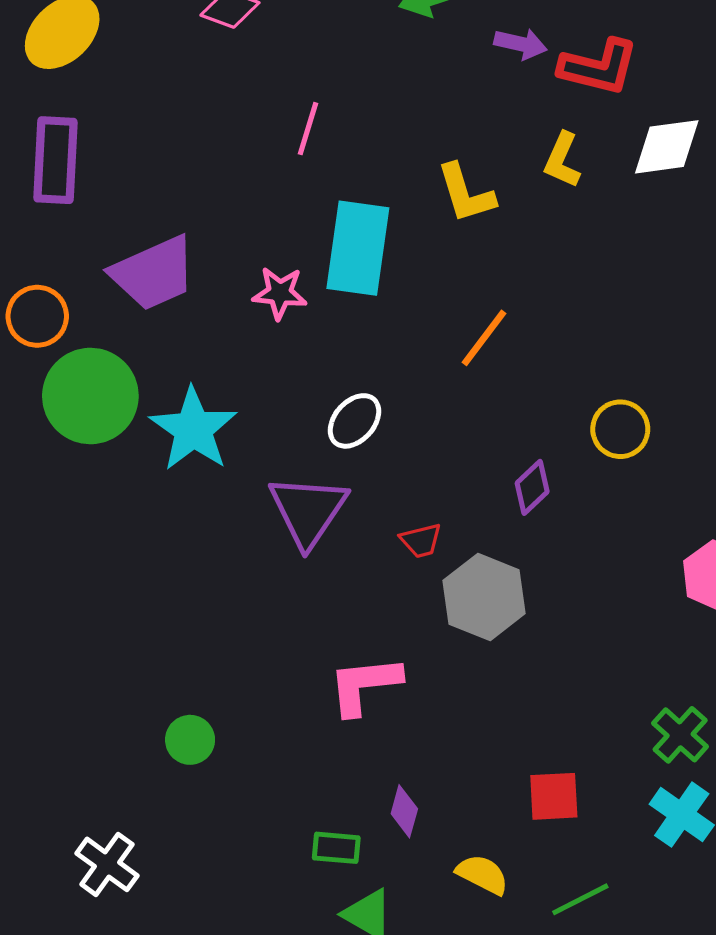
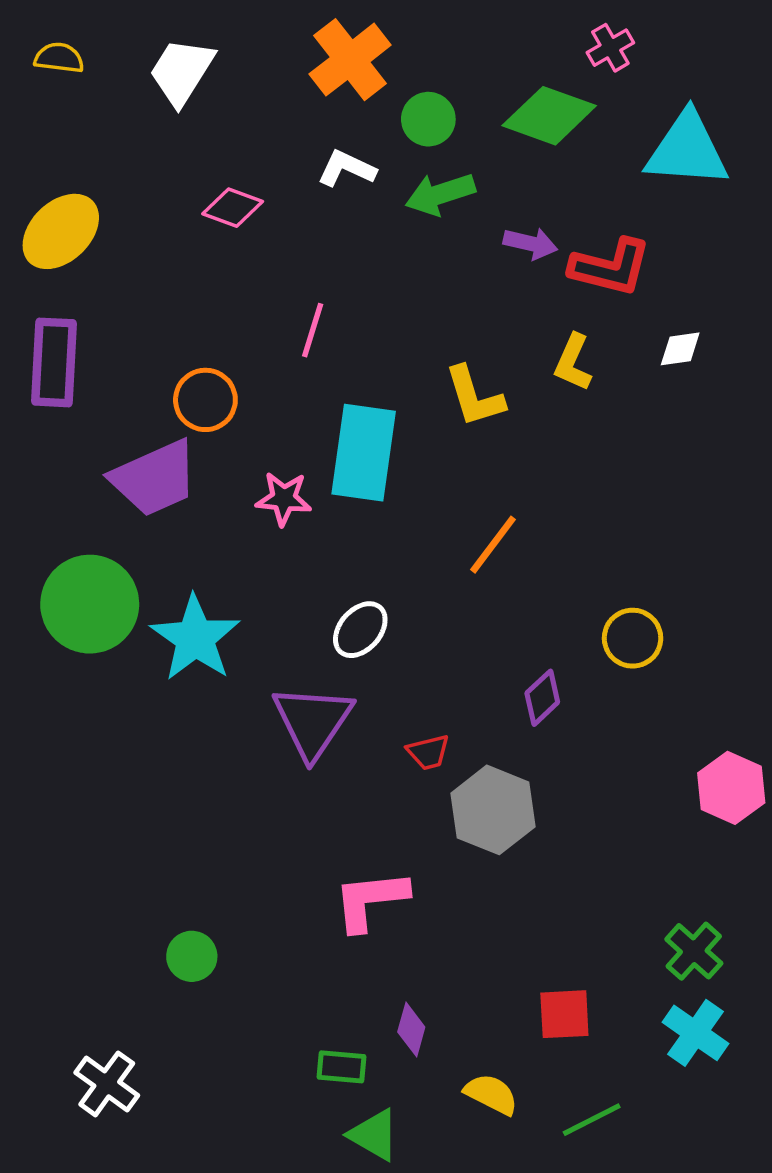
white diamond: (667, 147) -> (680, 349), size x0.6
orange circle: (37, 316) -> (205, 400), moved

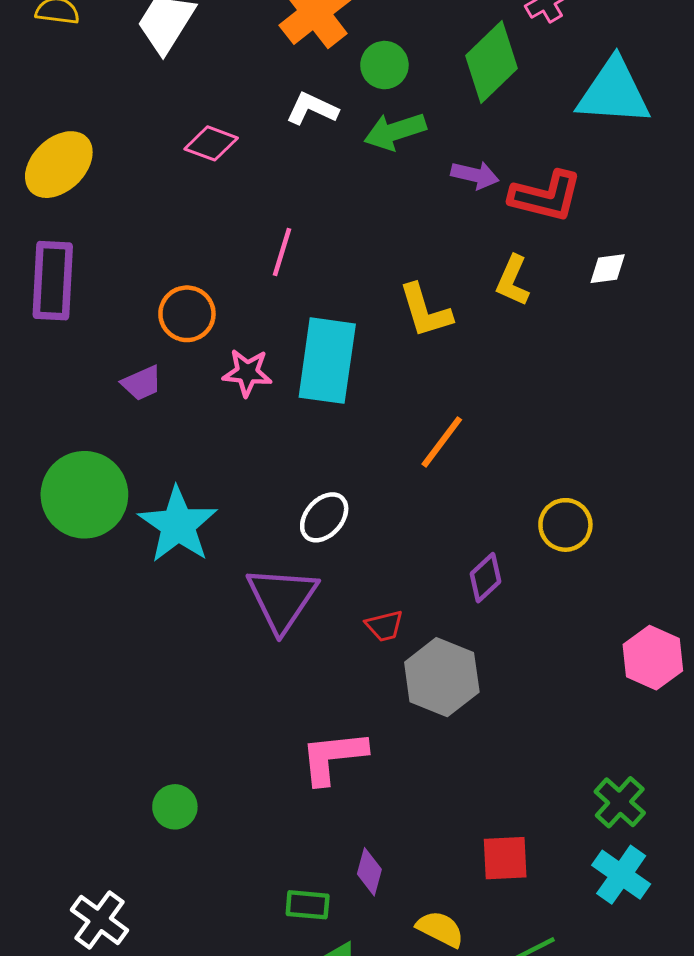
green diamond: (549, 116) -> (492, 62), turned -64
purple trapezoid: (154, 478) -> (142, 383), size x0.5
pink star: (284, 499) -> (247, 373), moved

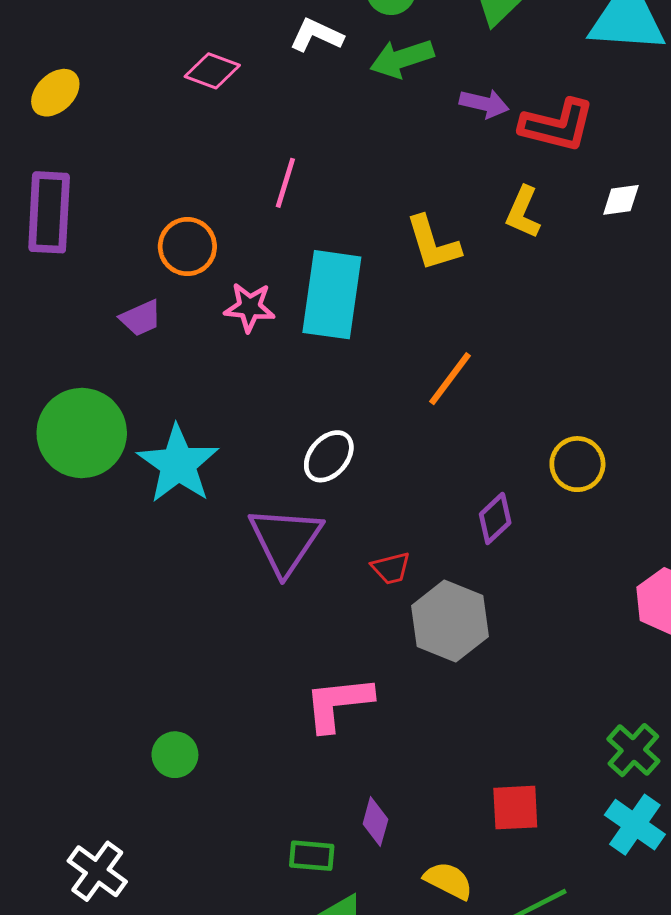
yellow ellipse: (59, 165) -> (55, 93), size x0.7

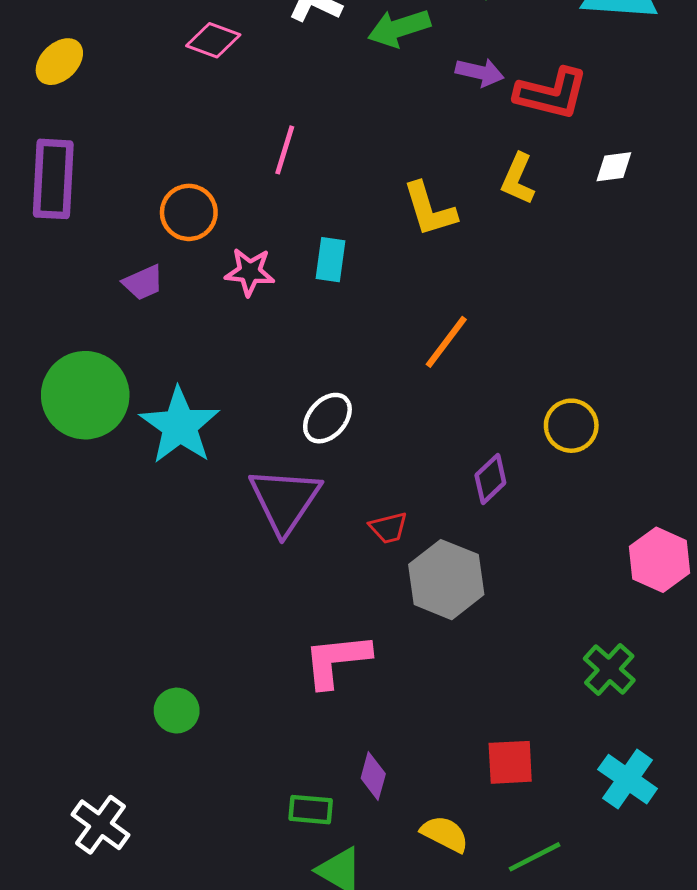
cyan rectangle: (332, 295) -> (330, 260), size x0.5
green cross: (633, 750) -> (609, 669), moved

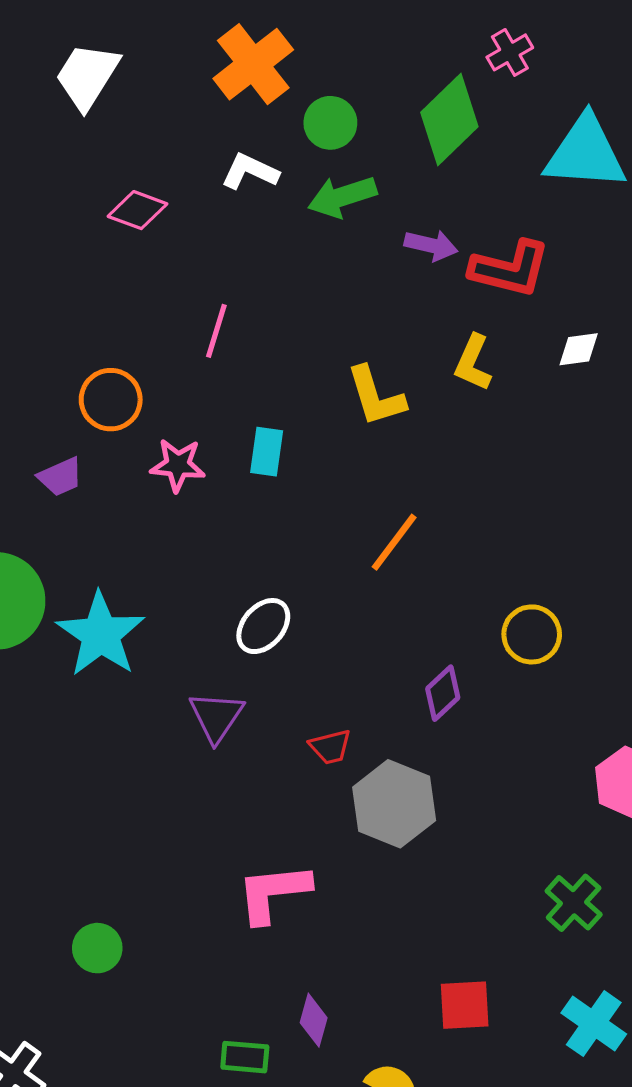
purple triangle: (285, 500) -> (216, 717), size x0.7

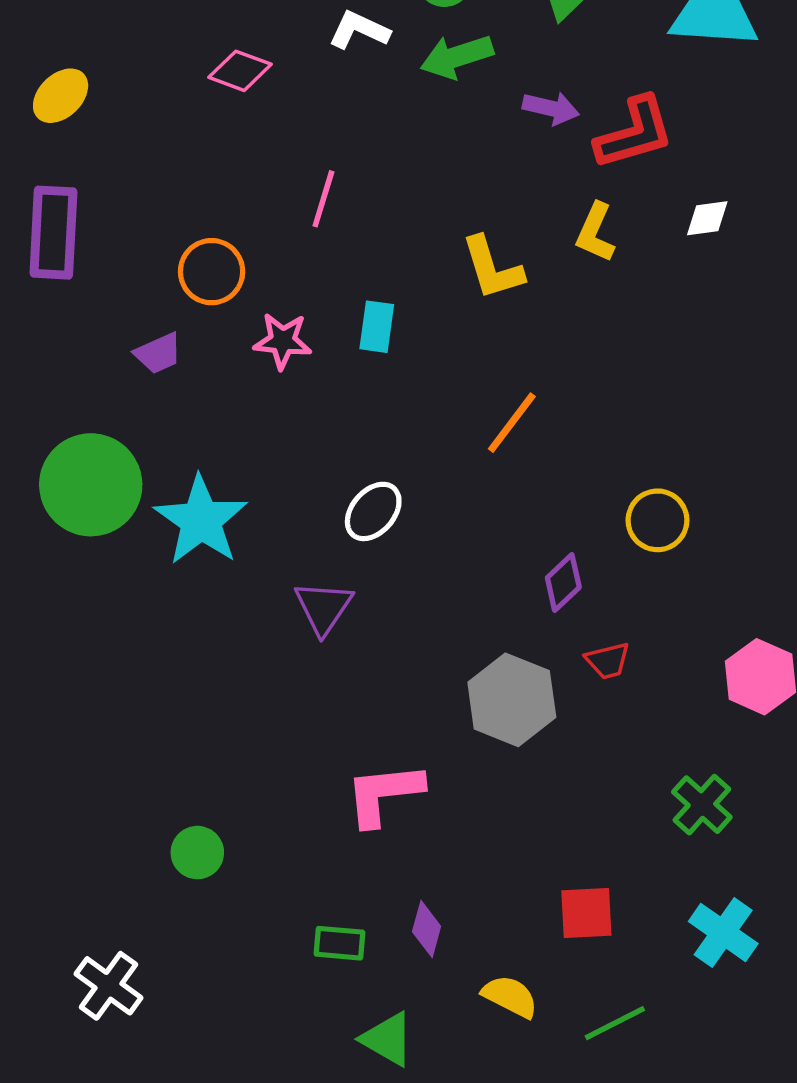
red L-shape: (510, 269) -> (634, 133), turned -30
red trapezoid: (330, 747) -> (608, 661), moved
green rectangle: (245, 1057) -> (339, 943), moved

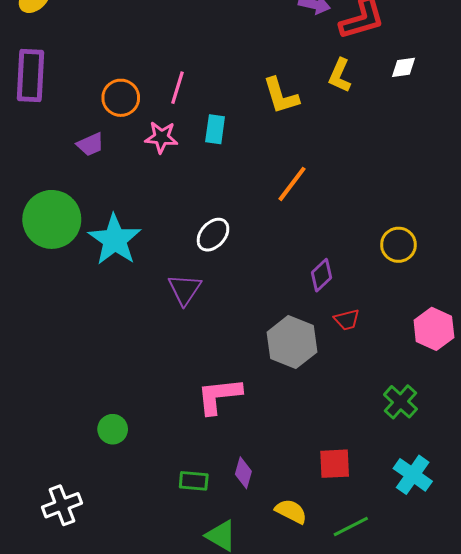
pink line: (323, 199) -> (178, 88), moved
yellow circle: (657, 520) -> (398, 245), moved
white cross: (109, 986) -> (62, 505), turned 33

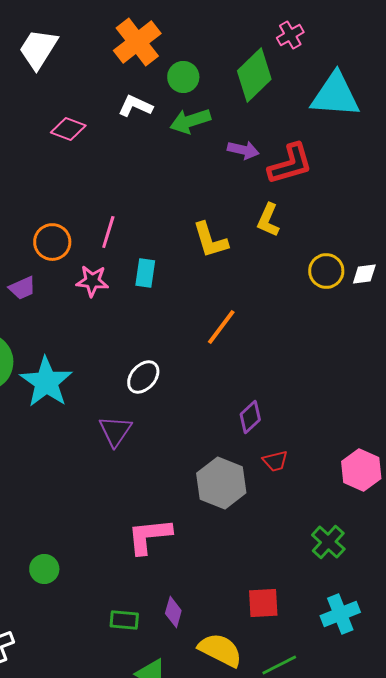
white diamond: (404, 67) -> (364, 274), moved
yellow circle: (398, 245) -> (326, 271), moved
cyan cross: (413, 475) -> (340, 614), turned 33
yellow semicircle: (291, 511) -> (220, 650), size x1.4

